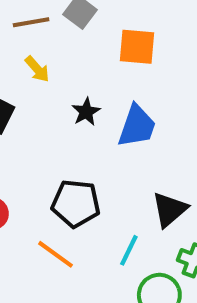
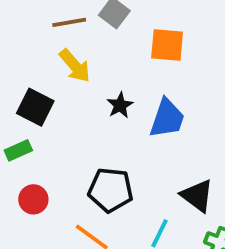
yellow arrow: (37, 69) -> (75, 66), size x1.4
black triangle: (170, 210) -> (197, 196), turned -42

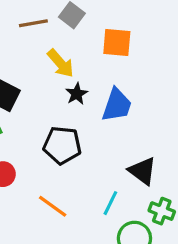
yellow arrow: (75, 66) -> (61, 63), moved
black pentagon: (111, 190) -> (62, 145), moved

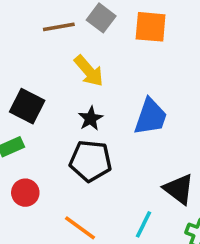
orange square: (117, 43) -> (151, 27), moved
black star: (77, 94) -> (91, 119), moved

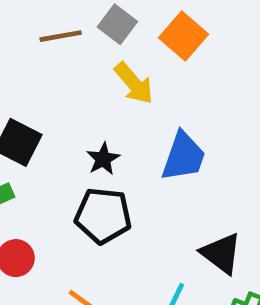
orange square: (151, 27) -> (183, 36), turned 36
yellow arrow: (89, 71) -> (134, 83), moved

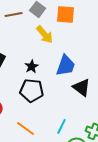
orange square: (183, 36) -> (66, 14), turned -36
black triangle: (221, 253) -> (82, 87), moved

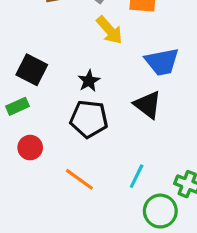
blue trapezoid: (66, 65) -> (162, 62), moved, turned 60
black triangle: (82, 87) -> (148, 105), moved

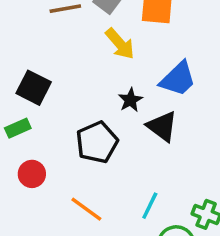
blue trapezoid: (162, 62) -> (178, 79), turned -33
black star: (89, 81) -> (130, 100), moved
black pentagon: (89, 119) -> (97, 142), turned -30

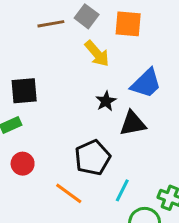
black square: (34, 88) -> (24, 91), turned -32
black triangle: (162, 126) -> (133, 123), turned -48
black pentagon: (97, 142) -> (93, 158), moved

